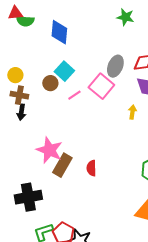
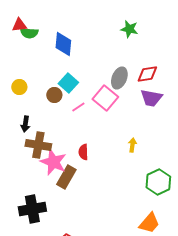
brown cross: (19, 95) -> (38, 145), moved, size x1.4
yellow arrow: (132, 112) -> (132, 145), moved
red semicircle: (91, 168) -> (83, 152), moved

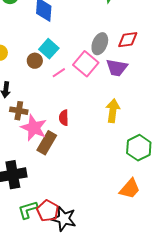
purple trapezoid: (151, 98) -> (117, 68), moved
brown cross: (38, 145) -> (19, 111), size x0.7
yellow arrow: (132, 145) -> (113, 111), size x1.6

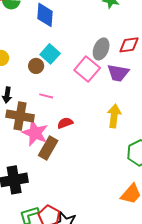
pink line: (59, 73) -> (46, 96), moved, turned 48
brown cross: (19, 111) -> (20, 116), size x1.5
red semicircle: (64, 118) -> (65, 123), turned 70

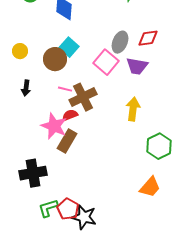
brown circle: (36, 66) -> (55, 59), size x1.5
brown cross: (20, 116) -> (83, 97), moved, turned -36
red semicircle: (65, 123) -> (70, 115), moved

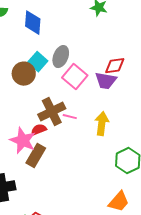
red diamond: (148, 38) -> (115, 66), moved
gray ellipse: (120, 42) -> (61, 57), moved
pink line: (65, 89) -> (70, 117), moved

